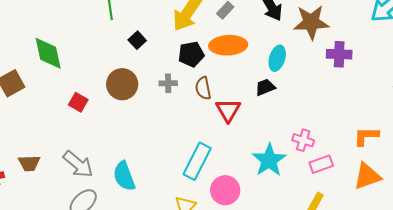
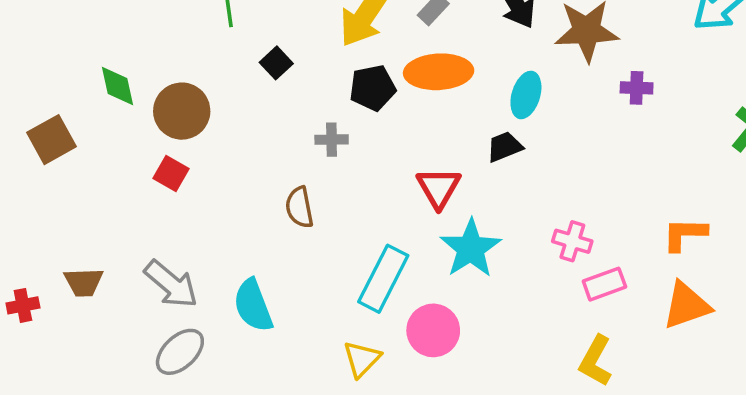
green diamond: (48, 53) -> (118, 86), size x0.7
purple cross: (339, 54) -> (637, 88), size x0.7
brown circle: (122, 84) -> (182, 111), moved
brown semicircle: (203, 88) -> (299, 207), moved
cyan star: (269, 160) -> (471, 248), moved

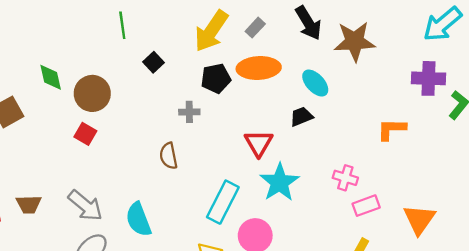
purple cross: (637, 88) -> (429, 78), moved, size x1.6
cyan ellipse: (526, 95) -> (315, 83), turned -60
orange L-shape: (685, 234) -> (392, 129), moved
orange triangle: (686, 305) -> (419, 219), turned -36

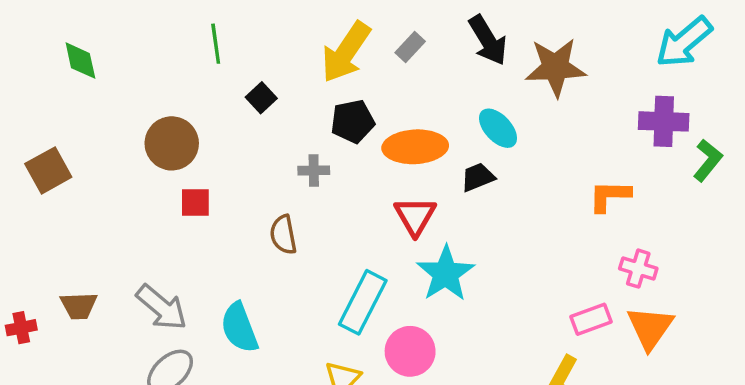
orange ellipse: (259, 68) -> (415, 147), moved
green diamond: (51, 77) -> (80, 61), moved
red square: (85, 134) -> (195, 203), moved, turned -30
pink cross: (345, 178) -> (638, 269), moved
pink rectangle: (366, 206) -> (591, 319), moved

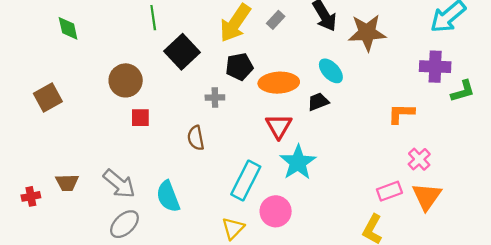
black square: (261, 98) -> (182, 52), size x1.8
green L-shape: (708, 160) -> (463, 91), turned 35
pink cross: (638, 269) -> (419, 159), turned 30

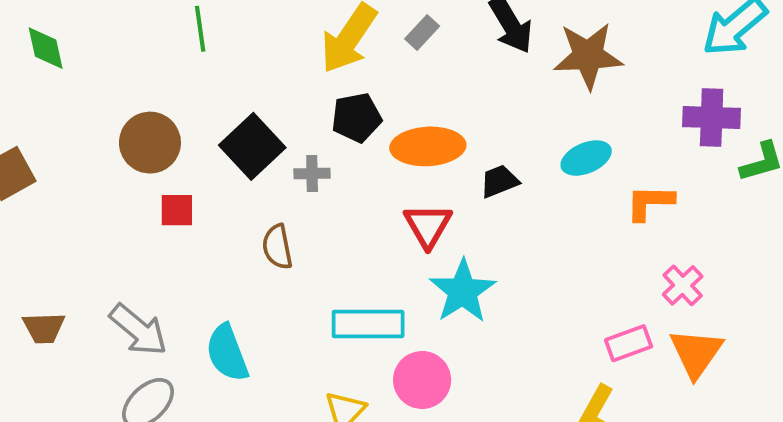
black square: (182, 52) -> (252, 146), moved
cyan ellipse: (331, 71) -> (586, 158), moved, turned -70
cyan rectangle: (246, 180) -> (368, 324), turned 63

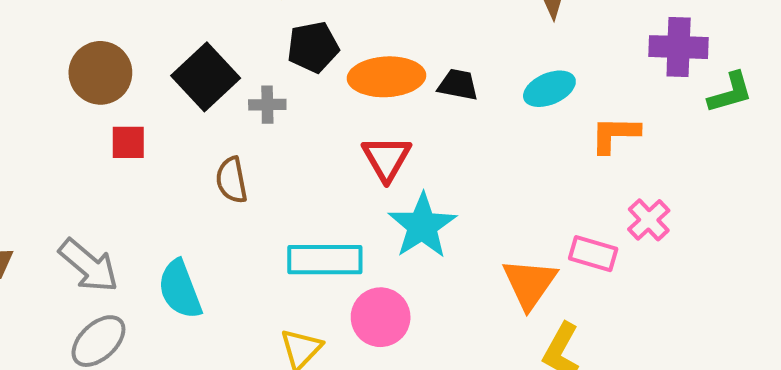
black trapezoid: (499, 181) -> (458, 85), moved, turned 33
pink rectangle: (629, 343) -> (593, 254), moved, turned 36
orange triangle: (696, 353) -> (530, 283), moved

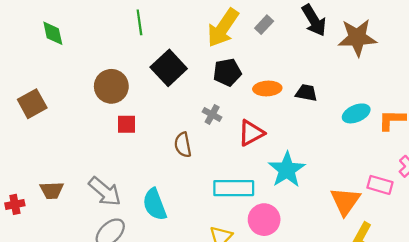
black square: (206, 77) -> (169, 68), moved
orange ellipse: (387, 77) -> (267, 88), size x0.7
cyan ellipse: (549, 89) -> (356, 113), moved
gray cross: (267, 105) -> (212, 114), moved, turned 30
red triangle: (387, 158) -> (251, 133), moved, turned 32

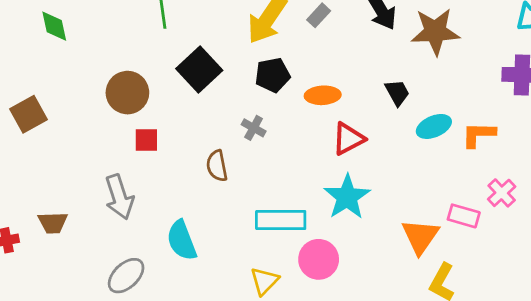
black trapezoid: (306, 93) -> (397, 93), moved, turned 50
red triangle: (251, 133) -> (348, 139), moved
gray arrow: (105, 191) -> (119, 197), moved, turned 32

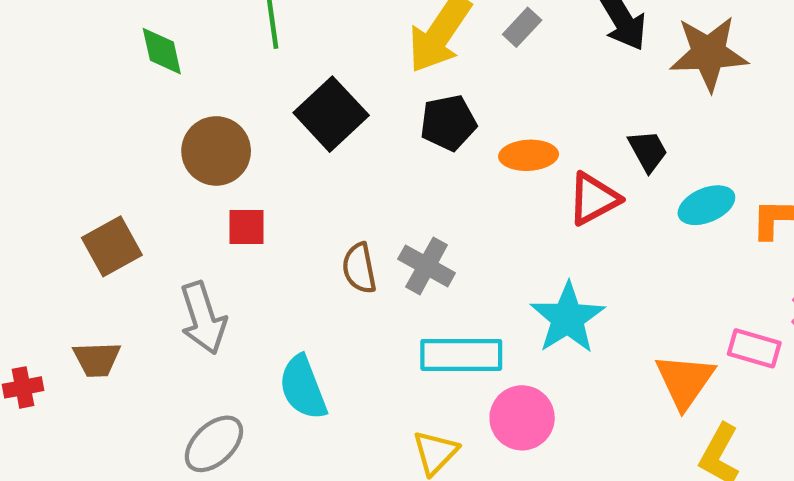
green diamond: (54, 26) -> (162, 51), moved
brown square: (28, 114) -> (112, 246), moved
gray cross: (254, 128) -> (427, 266), moved, size x1.4
red triangle: (348, 139) -> (594, 199), moved

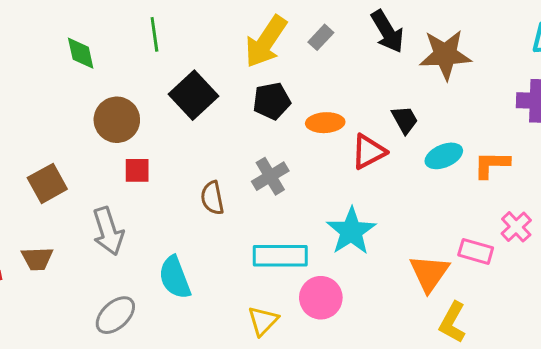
gray cross: (427, 266) -> (270, 176), moved, turned 30

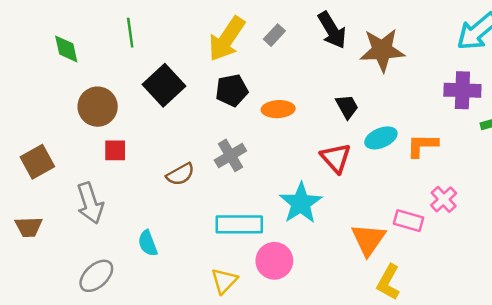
red triangle: (369, 152) -> (336, 158), moved, turned -44
brown semicircle: (212, 198) -> (180, 174), turned -108
cyan semicircle: (175, 277) -> (148, 243), size x0.7

